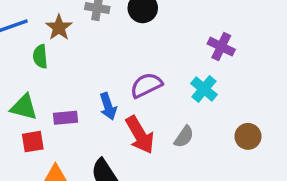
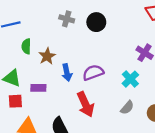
brown star: (59, 27) -> (47, 56), moved
blue arrow: (108, 106) -> (67, 73), moved
gray semicircle: (184, 137) -> (127, 108), moved

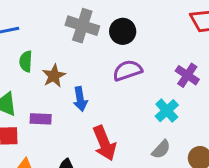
gray cross: (67, 19) -> (82, 26), size x1.5
purple semicircle: (93, 73) -> (128, 70), moved

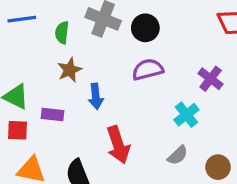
green semicircle: (26, 61) -> (62, 33), moved

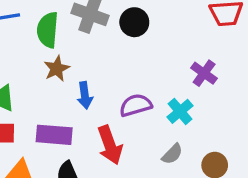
green semicircle: (62, 33) -> (48, 30), size x1.5
purple semicircle: (148, 69) -> (136, 105), moved
purple rectangle: (53, 115) -> (54, 135), moved, size x1.5

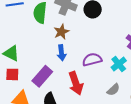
brown star: (57, 69) -> (61, 32), moved
purple rectangle: (54, 135) -> (42, 76), turned -55

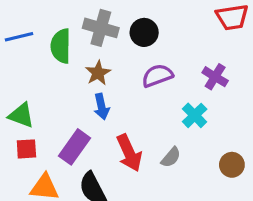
purple semicircle: (92, 60) -> (157, 76), moved
gray semicircle: (113, 90) -> (171, 157), moved

